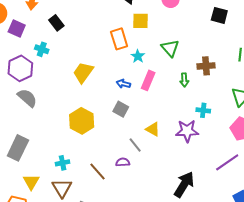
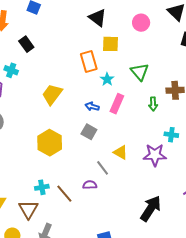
cyan cross: (63, 163) -> (42, 187), moved

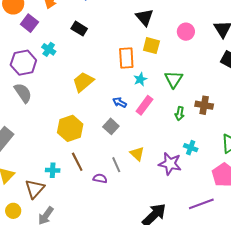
black rectangle: (26, 44) -> (79, 29), moved, turned -35
brown line: (64, 194) -> (77, 162), moved

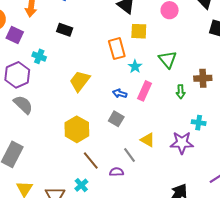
cyan cross: (53, 170) -> (81, 185), moved, turned -32

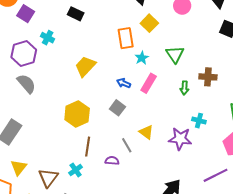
yellow square: (139, 31) -> (149, 23), turned 36
brown line: (91, 160) -> (88, 147), turned 42

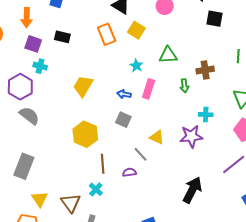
purple square: (26, 14) -> (33, 44), moved
orange rectangle: (126, 38) -> (107, 34), moved
green triangle: (175, 54) -> (168, 55), turned -48

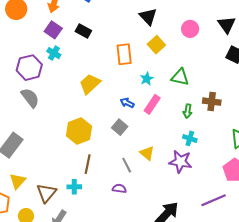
orange rectangle: (107, 34) -> (124, 54), moved
cyan cross: (206, 115) -> (190, 138), moved
purple semicircle: (129, 172) -> (119, 188), moved
cyan cross: (96, 189) -> (74, 187), turned 32

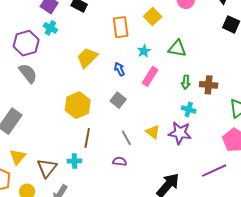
brown cross: (212, 102) -> (209, 85), moved
blue arrow: (127, 103) -> (119, 69), moved, turned 40
yellow triangle: (147, 153) -> (153, 132), moved

